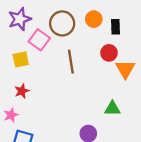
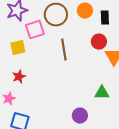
pink square: (39, 40) -> (35, 30), turned 36

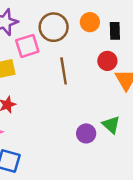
green triangle: (102, 93) -> (111, 125), turned 42
purple circle: (80, 116) -> (86, 133), moved

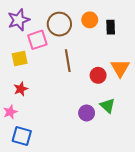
red circle: (107, 61) -> (98, 75), moved

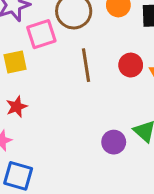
red circle: (98, 75) -> (131, 65), moved

